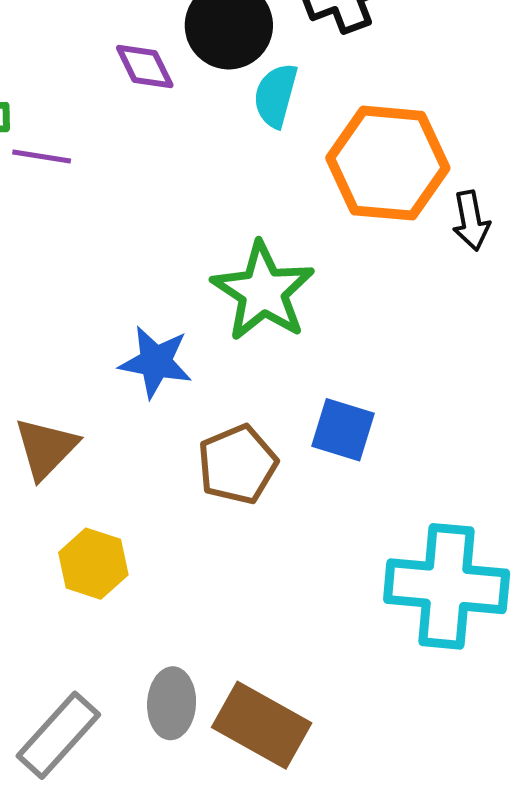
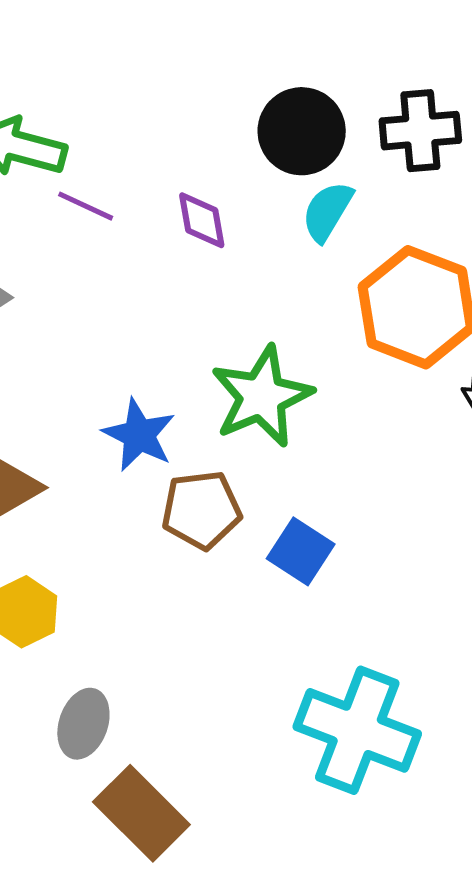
purple diamond: (145, 66) -> (202, 220), moved
brown pentagon: (237, 464) -> (201, 510), moved
gray ellipse: (172, 703) -> (83, 724), moved

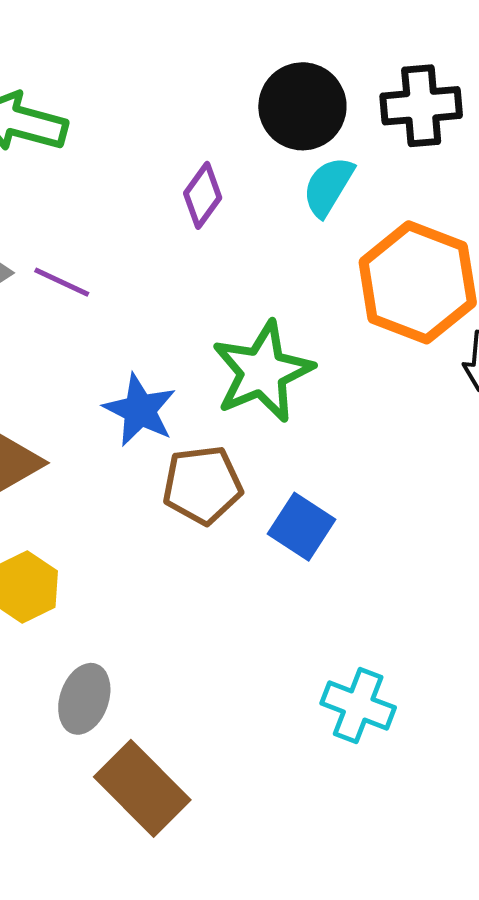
purple line: (86, 206) -> (62, 282), moved
purple diamond: (202, 220) -> (203, 195), turned 46
cyan cross: (357, 730) -> (358, 705), size x0.6

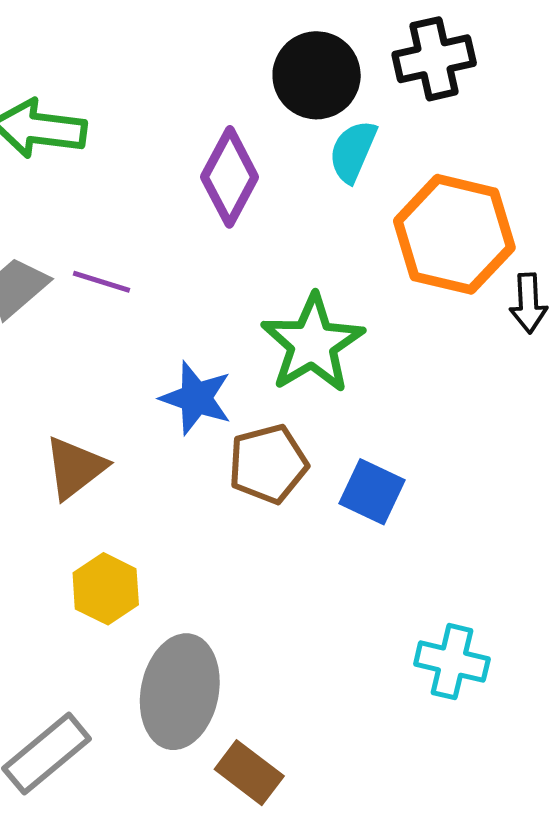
purple diamond: (203, 195) -> (230, 177), size x1.5
gray ellipse: (84, 699) -> (180, 692), size x1.6
brown rectangle: (142, 788) -> (249, 773), size x0.7

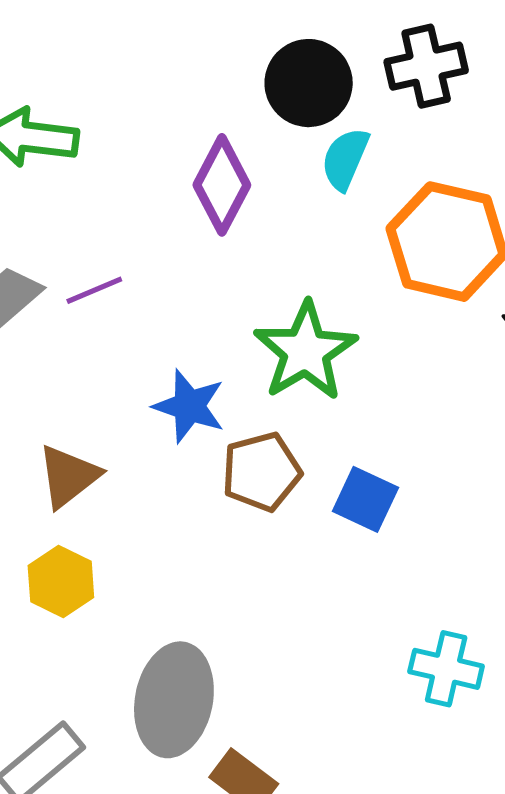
purple line: (102, 282) -> (94, 290), turned -40
yellow hexagon: (106, 589) -> (61, 582), moved

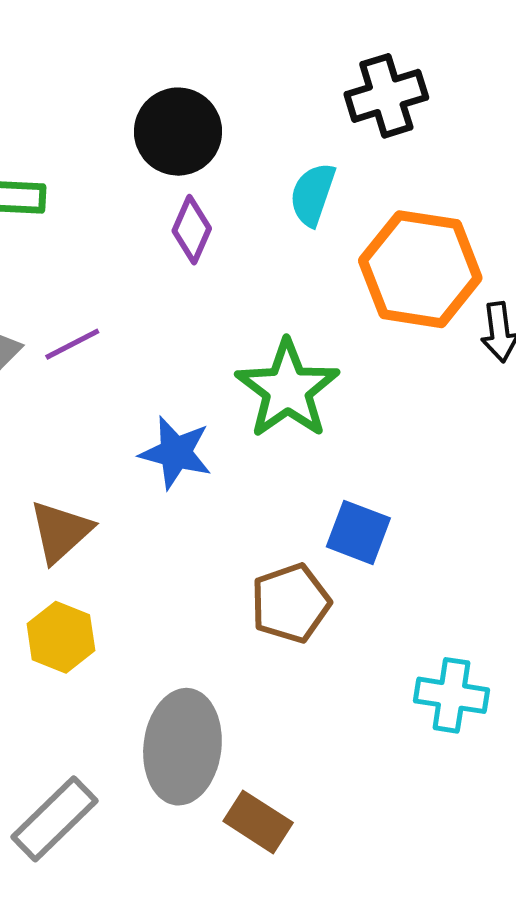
black circle: (309, 83) -> (178, 132), moved
purple diamond: (222, 185) -> (192, 230), size x0.7
brown pentagon: (261, 472) -> (291, 603), moved

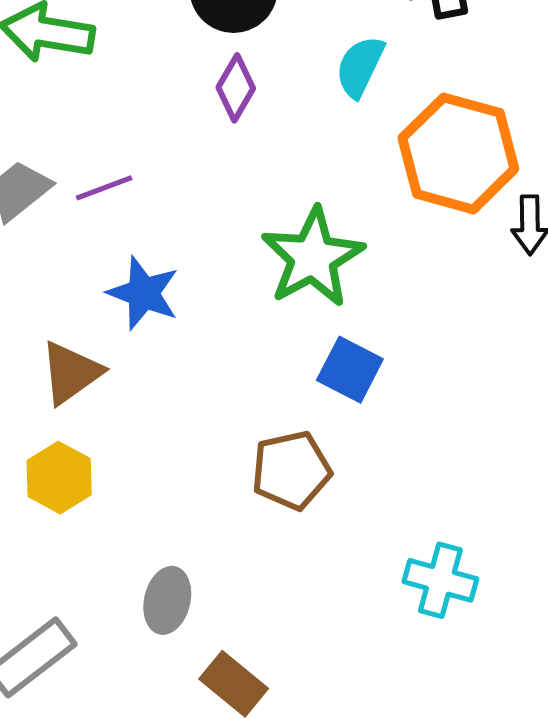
blue star: (176, 453) -> (143, 293), moved
blue square: (358, 532) -> (350, 370), moved
gray ellipse: (182, 747) -> (167, 600), size x0.6

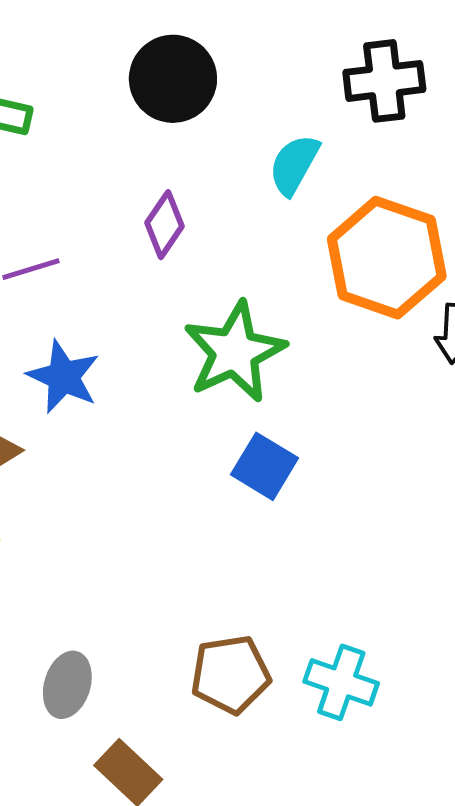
purple diamond: (236, 88) -> (164, 225), moved
brown pentagon: (291, 470) -> (230, 674), moved

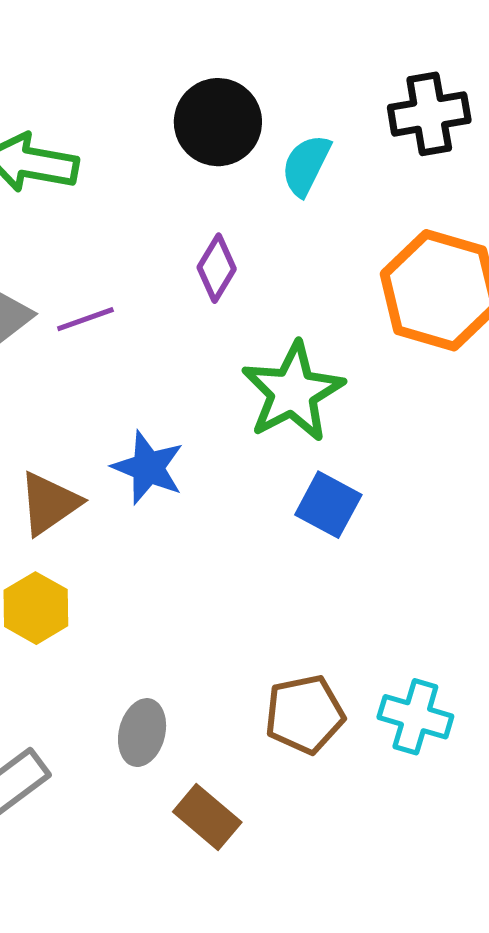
cyan semicircle: (294, 165) -> (306, 165), moved
blue star: (63, 377) -> (148, 468), moved

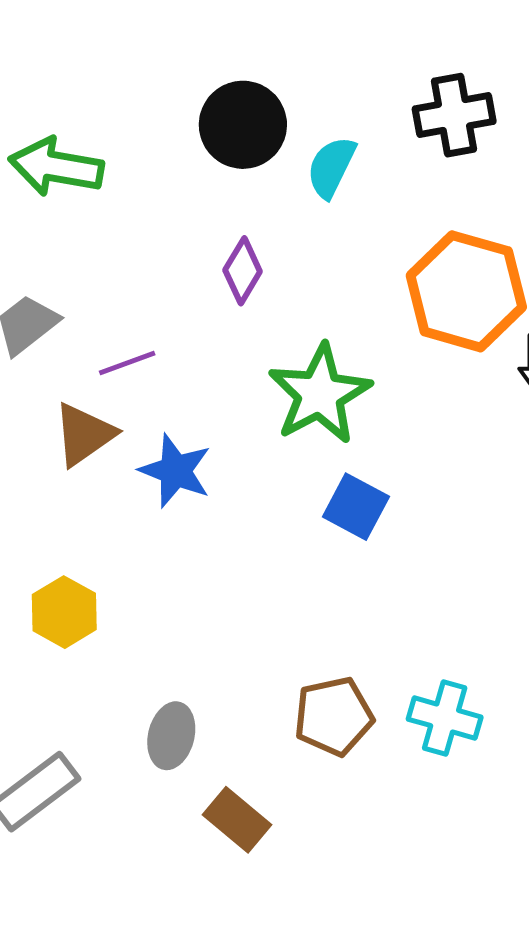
purple line: (85, 319) -> (127, 363), moved
brown triangle: (49, 503) -> (84, 434), moved

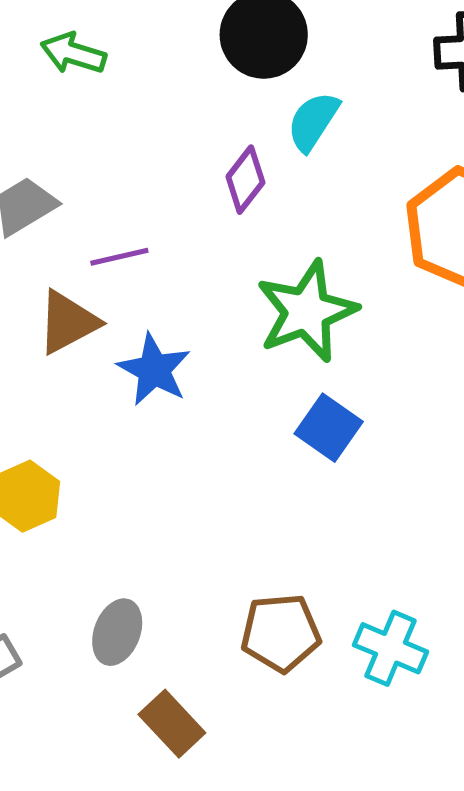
green arrow: (56, 167) -> (73, 53), size x0.7
cyan semicircle: (331, 167) -> (313, 121), moved

